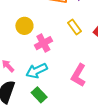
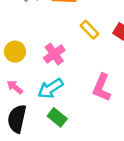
yellow circle: (24, 26) -> (15, 52), moved

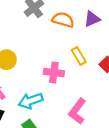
pink cross: (54, 54) -> (54, 72), moved, turned 30

